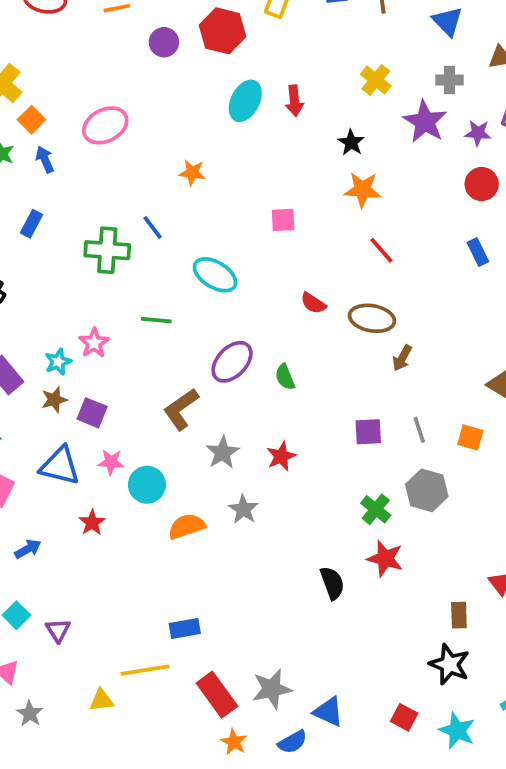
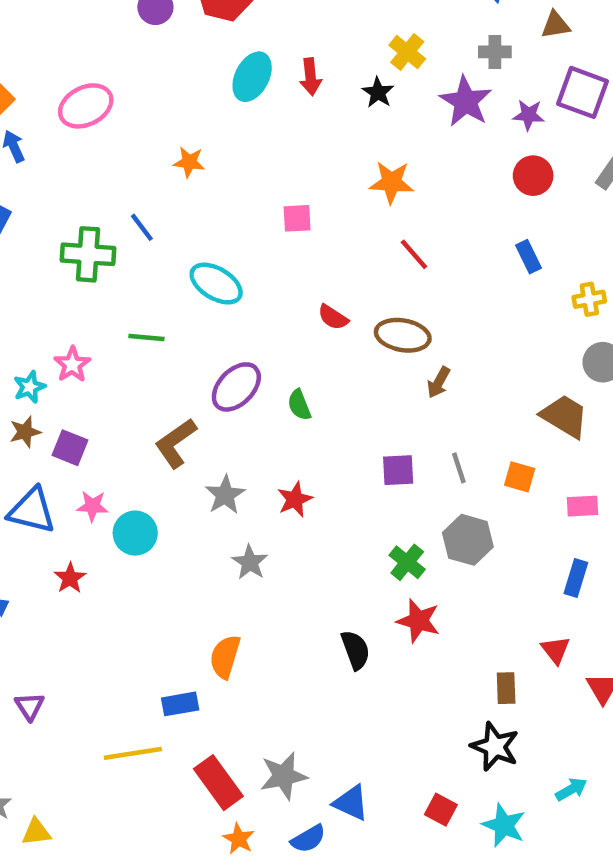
black star: (351, 142) -> (378, 92), moved
orange semicircle: (187, 526) -> (225, 657), moved, turned -54
yellow triangle: (102, 700) -> (36, 832), moved

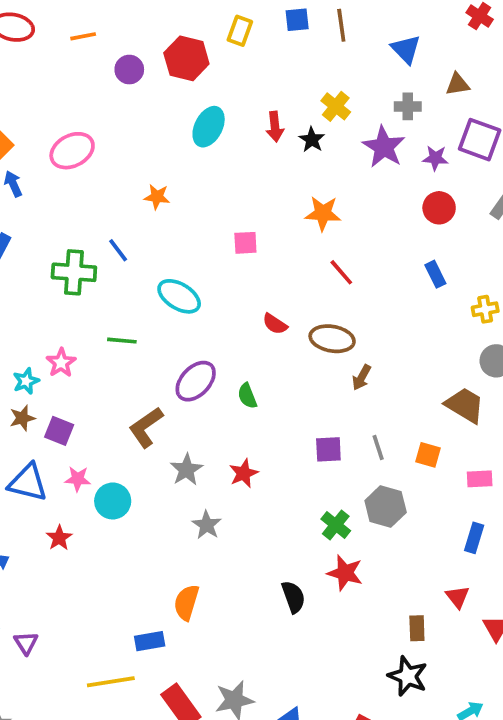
red arrow: (311, 77) -> (275, 127), moved

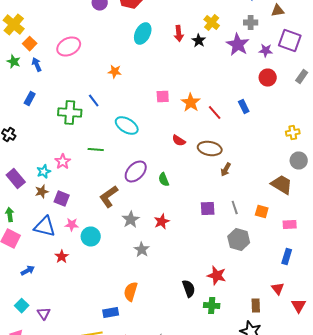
orange star: (323, 213) -> (191, 102), moved, turned 30
blue rectangle: (435, 274) -> (244, 106), moved
green cross: (336, 525) -> (212, 306), moved, turned -35

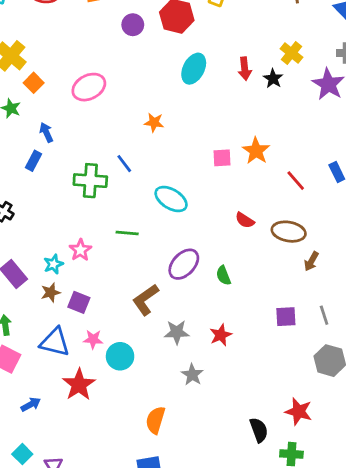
blue arrow: (37, 64) -> (46, 132), moved
orange star: (191, 102) -> (256, 151), moved
gray star: (131, 220) -> (177, 332), turned 30
red star: (62, 256) -> (79, 385), size x1.6
orange semicircle: (131, 292) -> (155, 420), moved

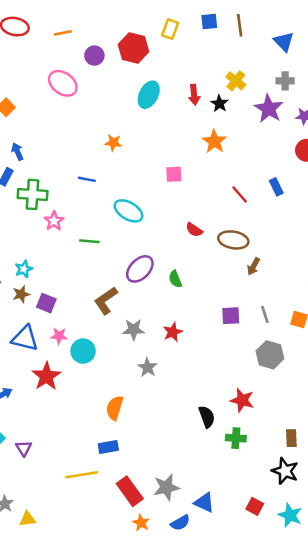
pink ellipse: (89, 87) -> (63, 83), moved, turned 64
orange star: (256, 151) -> (214, 141), moved
blue line: (124, 164) -> (87, 179), turned -42
green cross: (90, 181) -> (33, 194), moved
pink star: (80, 250) -> (54, 221), moved

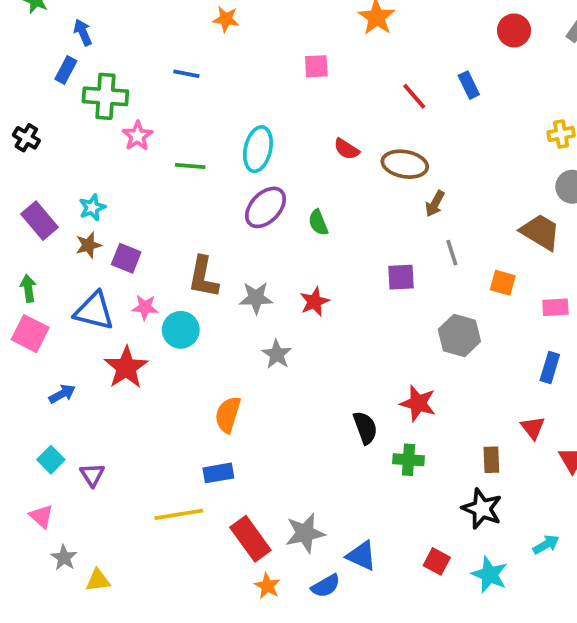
cyan ellipse: (129, 211) -> (258, 149), moved, turned 72
brown L-shape: (106, 301) -> (203, 277), moved, turned -44
gray line: (265, 314) -> (452, 253), moved

